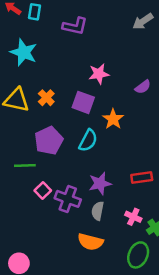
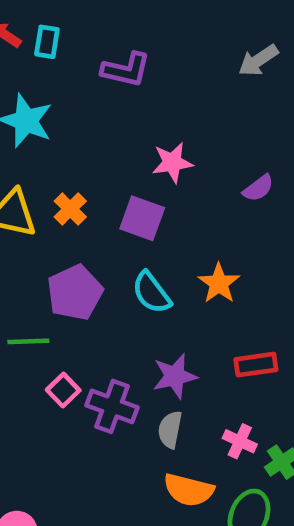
orange star: (113, 119) -> (219, 283), moved
cyan semicircle: (88, 141) -> (151, 293), turned 115
orange semicircle: (90, 242) -> (189, 490), moved

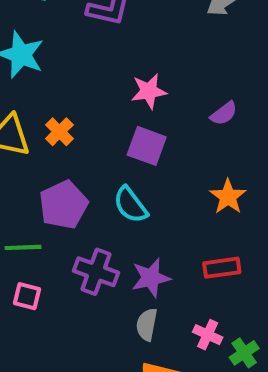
purple square: (142, 218) -> (147, 146), moved
orange star: (219, 283) -> (228, 197), moved
pink square: (63, 390) -> (27, 296), moved, turned -32
purple cross: (112, 406) -> (96, 272), moved

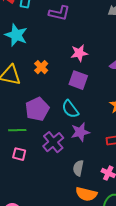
orange cross: (59, 132) -> (41, 67), moved
purple cross: (96, 272) -> (53, 142), turned 30
purple star: (151, 278) -> (80, 132), moved

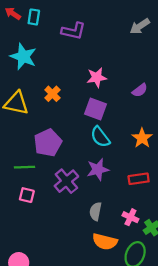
cyan semicircle: (70, 109) -> (100, 137), moved

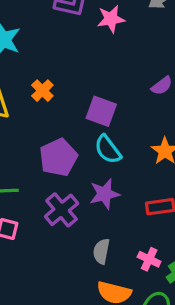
pink star: (97, 78) -> (111, 19), moved
purple pentagon: (48, 143) -> (58, 157), moved

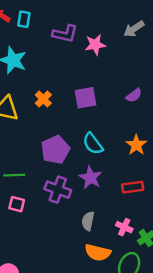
purple square: (101, 111) -> (86, 98), moved, turned -30
purple star: (105, 194) -> (90, 178), turned -30
purple cross: (62, 210) -> (58, 190), turned -30

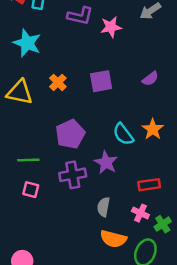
cyan semicircle: (93, 144) -> (123, 134), moved
red rectangle: (133, 187) -> (149, 185), moved
purple cross: (58, 190) -> (73, 175), turned -30

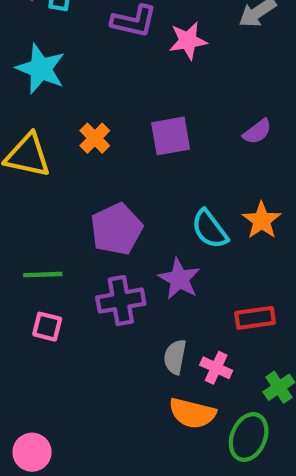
pink cross: (140, 213) -> (216, 368), moved

